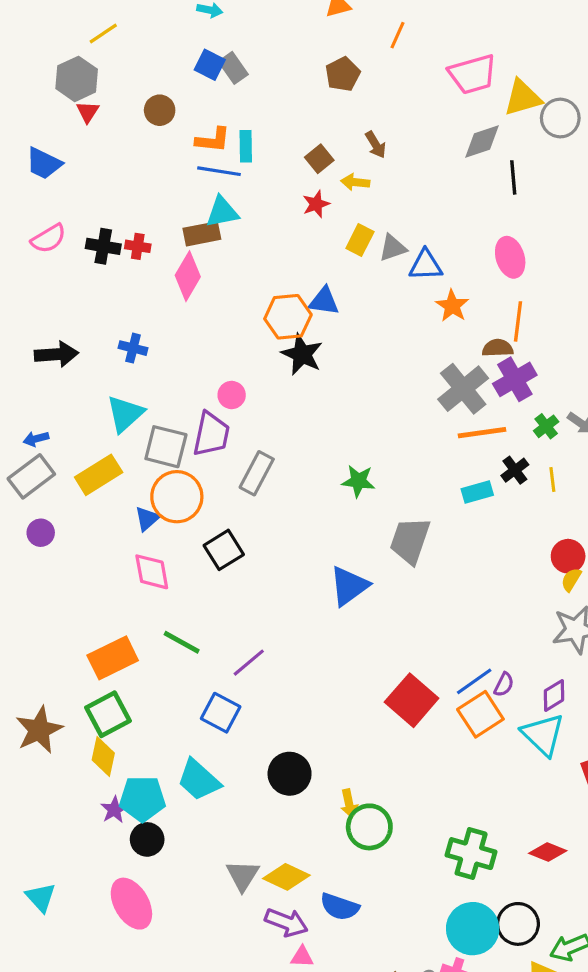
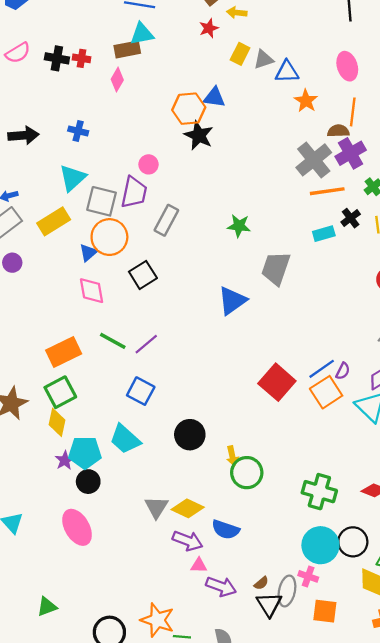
pink diamond: (188, 276) -> (117, 80), size x0.7
purple line: (249, 663) -> (146, 344), moved

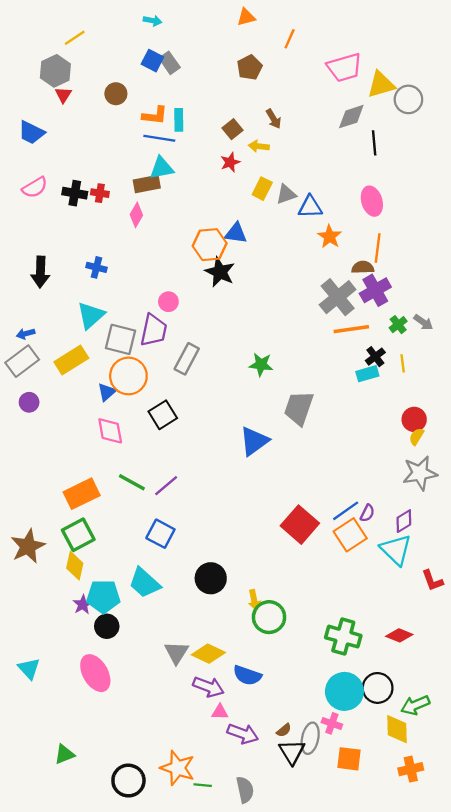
black arrow: (23, 135) -> (40, 272), turned 96
cyan rectangle: (324, 234) -> (367, 374), moved

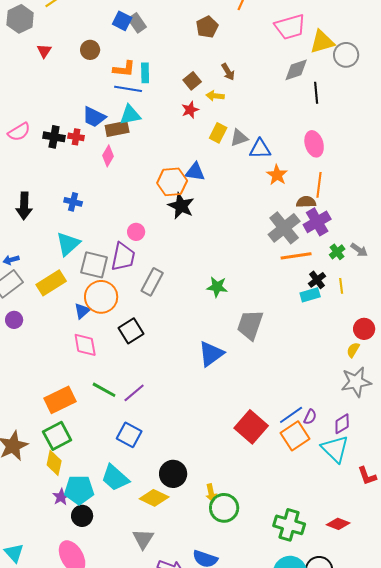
gray hexagon: (55, 71) -> (20, 19), moved
blue trapezoid: (31, 133) -> (94, 117), moved
red circle: (414, 419) -> (364, 329), moved
yellow diamond: (208, 654) -> (154, 498), moved

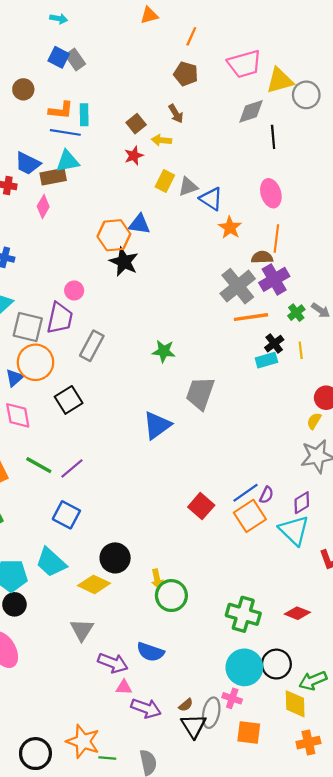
brown pentagon: (207, 27) -> (186, 74), moved, turned -30
blue triangle: (260, 149) -> (211, 199), turned 35
red square: (251, 427) -> (201, 506), size x0.7

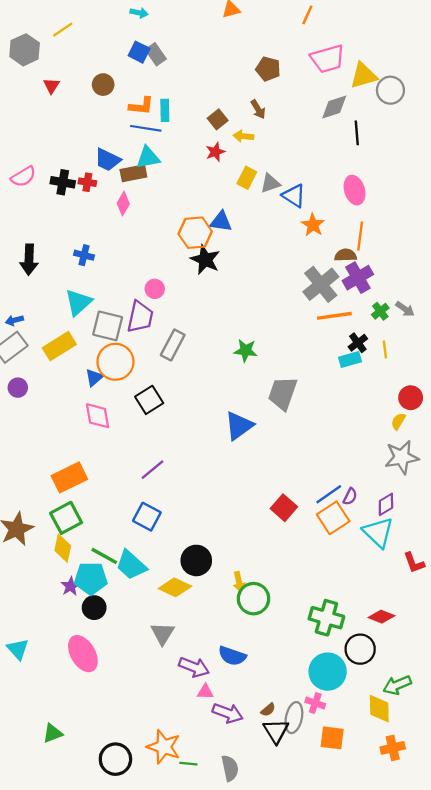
orange line: (191, 36) -> (307, 15), moved
green line: (39, 465) -> (104, 556), moved
black circle: (276, 664) -> (360, 649), moved

